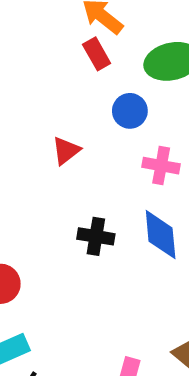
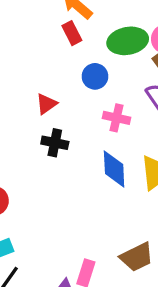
black cross: (96, 236) -> (55, 143), moved

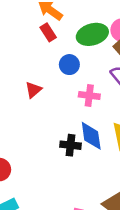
black cross: (55, 143) -> (70, 145), moved

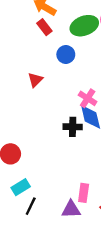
pink cross: (89, 96) -> (88, 98), moved, turned 30

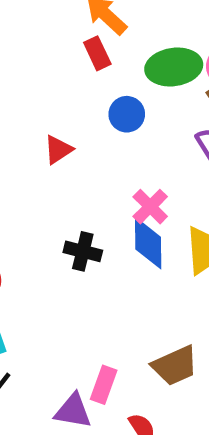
black cross: (73, 127) -> (83, 251), moved

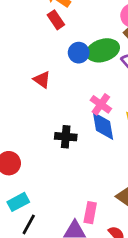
green ellipse: (174, 67) -> (103, 50), moved
red triangle: (58, 150) -> (42, 80), turned -42

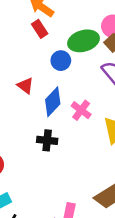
green ellipse: (103, 50) -> (84, 41), moved
blue diamond: (103, 126) -> (53, 102), moved, turned 52

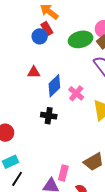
blue circle: (61, 61) -> (40, 36), moved
red triangle: (25, 86) -> (34, 72), turned -40

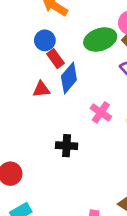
red rectangle: (47, 29) -> (55, 59), moved
blue diamond: (54, 86) -> (69, 78), moved

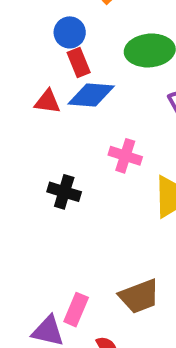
blue diamond: (69, 78) -> (91, 95), turned 40
pink cross: (101, 112) -> (125, 156), turned -30

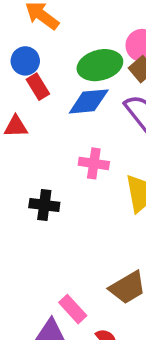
blue diamond: (91, 95) -> (89, 101), moved
pink rectangle: (76, 310) -> (73, 309), turned -56

